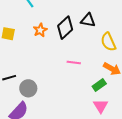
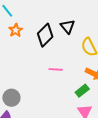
black triangle: (88, 20) -> (68, 27), turned 42
orange star: (40, 30) -> (16, 30), moved

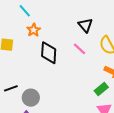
black diamond: (45, 35) -> (49, 53), moved, turned -40
pink line: (56, 69) -> (80, 49), moved, turned 40

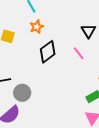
black diamond: (49, 53) -> (48, 52), turned 40

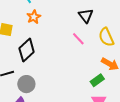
black diamond: (48, 52) -> (27, 50), moved

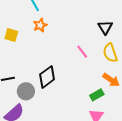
black triangle: (86, 16) -> (105, 27), moved
black diamond: (27, 50) -> (47, 77), moved

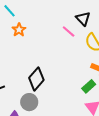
pink line: (82, 52) -> (69, 31), moved
gray circle: (26, 91) -> (29, 102), moved

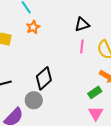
black triangle: (83, 19) -> (82, 24), moved, turned 49
pink line: (69, 31) -> (82, 46), moved, turned 48

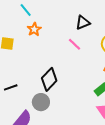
pink line: (82, 46) -> (75, 44), moved, turned -48

